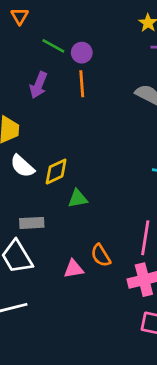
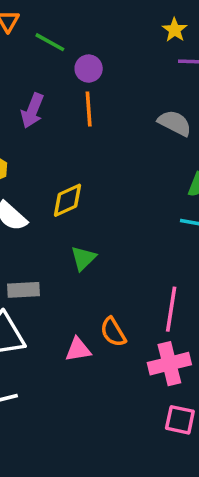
green line: (53, 46) -> (50, 42), moved
yellow diamond: (56, 172) -> (67, 200), moved
green triangle: (78, 199) -> (83, 258), turned -35

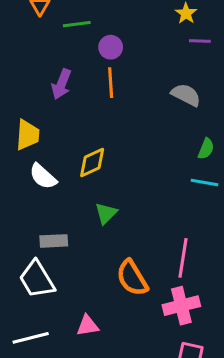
green line: (50, 42) -> (77, 24), turned -36
orange semicircle: (113, 332) -> (132, 278), size x1.4
pink triangle: (78, 350) -> (88, 326), moved

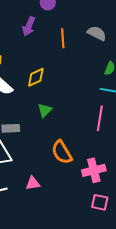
orange line: (111, 83) -> (63, 38), moved
purple arrow: (61, 84) -> (29, 26), moved
pink line: (183, 258) -> (100, 118), moved

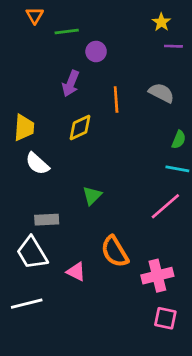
yellow diamond: (36, 77) -> (80, 128), moved
pink line: (100, 118) -> (165, 206), turned 40
pink triangle: (33, 183) -> (76, 272), moved, turned 35

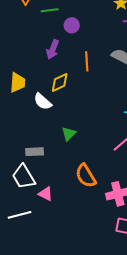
white semicircle: (37, 164) -> (43, 102), moved
pink triangle: (76, 272) -> (46, 194), moved

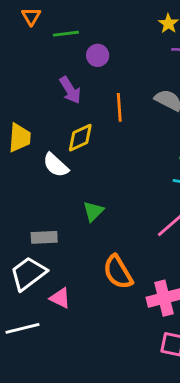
purple arrow: (53, 49) -> (70, 90), turned -54
white trapezoid: (24, 177) -> (28, 273), turned 84

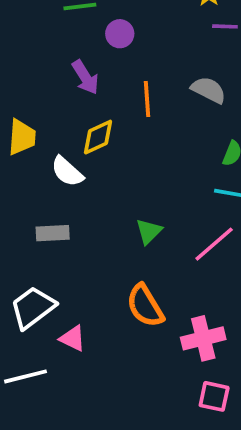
green triangle: (93, 211) -> (149, 231), moved
gray rectangle: (44, 237) -> (53, 233), moved

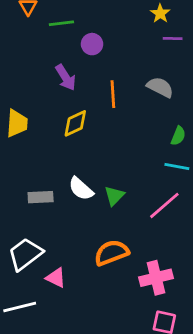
white semicircle: (67, 172) -> (81, 189), moved
orange semicircle: (145, 306) -> (111, 253), turned 100

